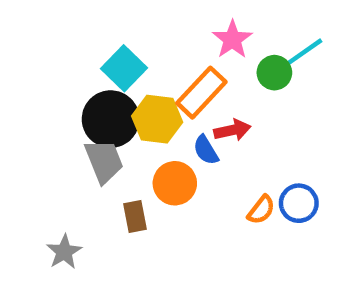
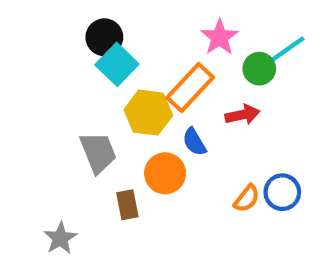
black circle: (111, 119) -> (104, 37), moved, size x0.7
red arrow: (232, 130) -> (243, 115), moved

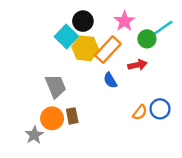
black circle: (104, 37) -> (83, 21), moved
yellow hexagon: (148, 113) -> (85, 48), moved
orange circle: (165, 173) -> (52, 118), moved

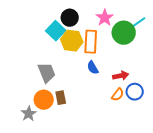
green circle: (147, 39) -> (124, 33), size x1.5
orange rectangle: (108, 50) -> (91, 42), turned -40
red arrow: (137, 65) -> (121, 76), moved

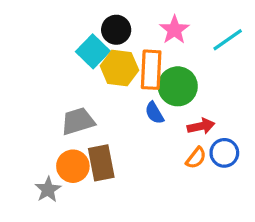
green circle: (124, 33) -> (178, 86), moved
gray trapezoid: (47, 73) -> (78, 121), turned -85
brown rectangle: (61, 98) -> (101, 163), size x1.5

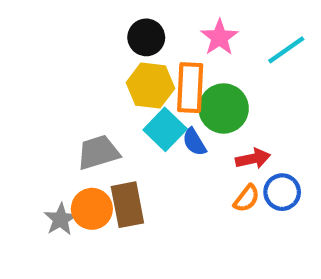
cyan square: (93, 51) -> (165, 129), moved
gray star: (48, 189) -> (61, 219), moved

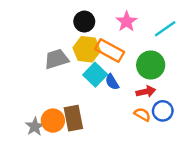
orange rectangle: (190, 88) -> (110, 51), turned -64
green circle: (224, 108) -> (151, 65), moved
gray trapezoid: (98, 152) -> (56, 59), moved
orange semicircle: (247, 198) -> (142, 115), turned -98

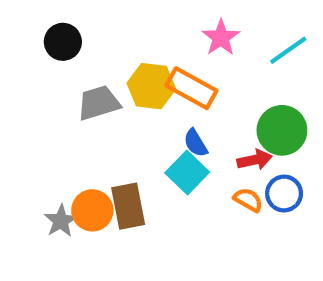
black circle: (84, 22) -> (63, 42), moved
green circle: (151, 65) -> (282, 130), moved
cyan square: (95, 75) -> (187, 172), moved

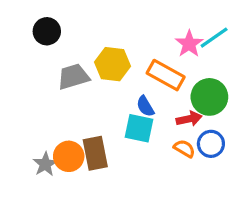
pink star: (221, 38) -> (189, 44), moved
orange rectangle: (191, 88) -> (166, 75), moved
cyan square: (187, 172) -> (139, 128), turned -32

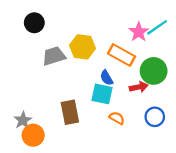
blue circle: (211, 144) -> (155, 117), moved
orange semicircle: (184, 149) -> (117, 118), moved
orange circle: (69, 156) -> (33, 135), moved
gray star: (45, 164) -> (23, 120), moved

